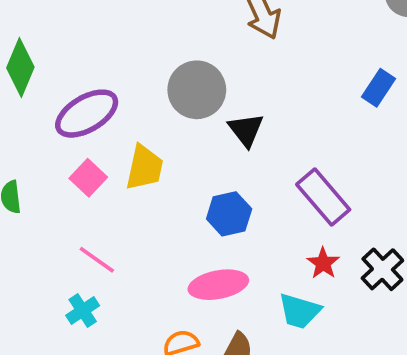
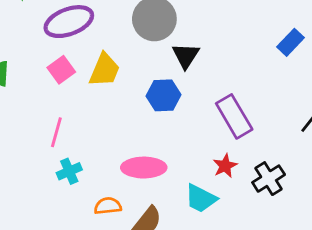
blue hexagon: (229, 214) -> (164, 95), moved
pink line: (97, 260) -> (56, 132), turned 60
cyan cross: (83, 311) -> (69, 171), moved

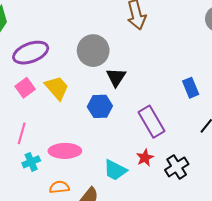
blue rectangle: (291, 42) -> (191, 88), moved, turned -66
yellow trapezoid: (105, 70) -> (57, 88), turned -64
pink ellipse: (144, 168) -> (65, 151), moved
cyan trapezoid: (201, 198) -> (115, 170), moved

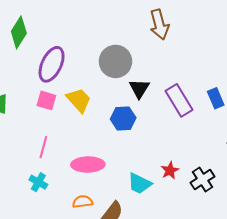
purple ellipse: (31, 53) -> (52, 64), turned -44
pink square: (25, 88) -> (46, 100), turned -36
purple rectangle: (152, 122) -> (179, 100), moved
cyan cross: (31, 162) -> (38, 182), moved, turned -36

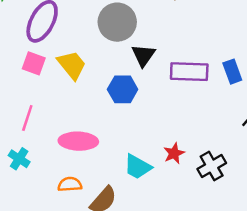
purple rectangle: (179, 100) -> (189, 72), turned -60

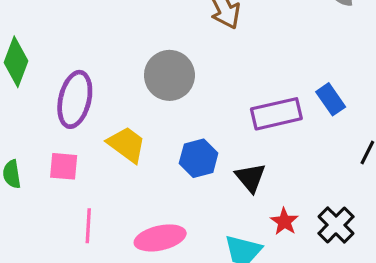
black triangle: (143, 55) -> (250, 178), moved
pink square: (34, 63) -> (64, 166), moved

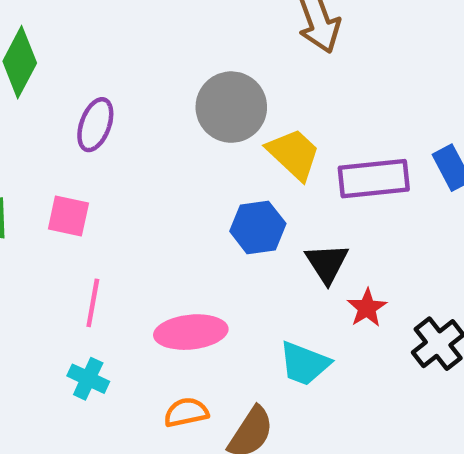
purple ellipse: (75, 99) -> (95, 125), size x0.7
yellow trapezoid: (127, 144) -> (294, 154), moved
red star: (284, 222) -> (367, 308), moved

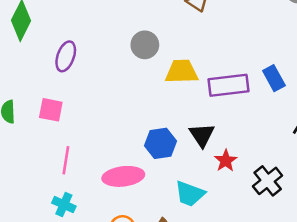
gray circle: (231, 107) -> (145, 45), size x0.7
yellow trapezoid: (294, 154) -> (182, 72), turned -44
blue hexagon: (258, 227) -> (160, 143), moved

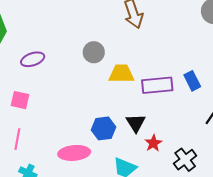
purple ellipse: (66, 56) -> (33, 59), turned 50
pink line: (66, 160) -> (17, 139), moved

